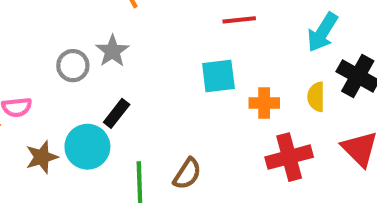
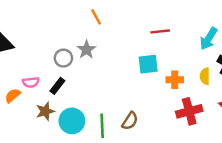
black rectangle: (117, 113) -> (57, 86), moved
cyan circle: (87, 147) -> (72, 121), moved

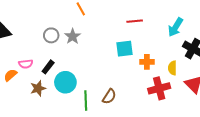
gray circle: (63, 58) -> (51, 35), moved
yellow semicircle: (205, 76) -> (172, 68), moved
cyan circle: (72, 121) -> (65, 82), moved

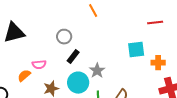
red line: (135, 21) -> (155, 23), moved
gray star: (73, 36) -> (97, 71), moved
black rectangle: (48, 67) -> (73, 57), moved

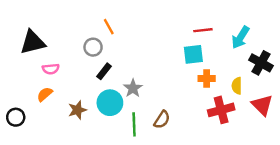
orange line: (93, 11) -> (109, 27), moved
cyan square: (136, 50) -> (193, 54), moved
pink semicircle: (39, 65) -> (51, 69), moved

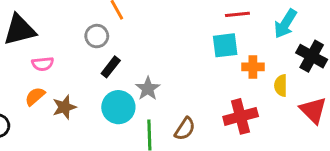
orange cross: (207, 79) -> (253, 67), moved
brown star: (77, 110) -> (64, 107), moved
red cross: (221, 110) -> (241, 116), moved

